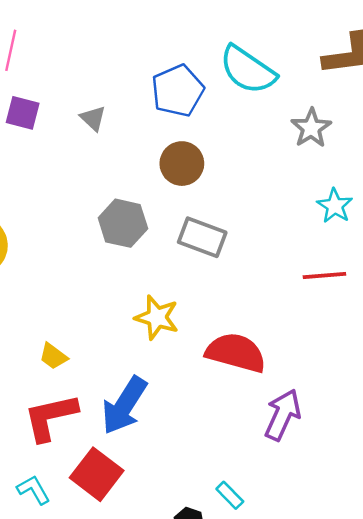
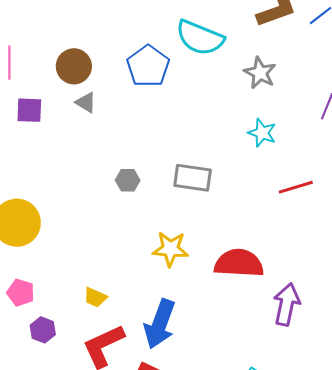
brown circle: (182, 164) -> (74, 66), moved
cyan star: (335, 206) -> (262, 133), moved
gray hexagon: (123, 223) -> (128, 180), size x0.6

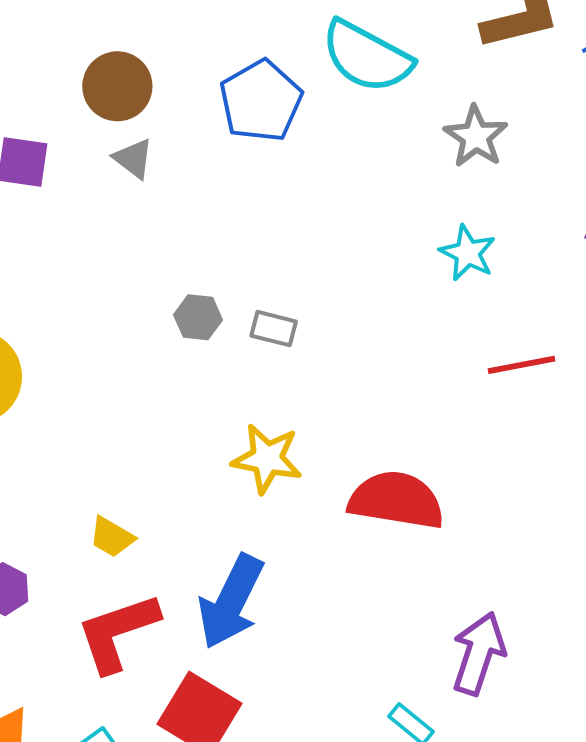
gray rectangle: (193, 178) -> (274, 329), moved, size x0.6
purple arrow: (287, 304) -> (479, 654), moved

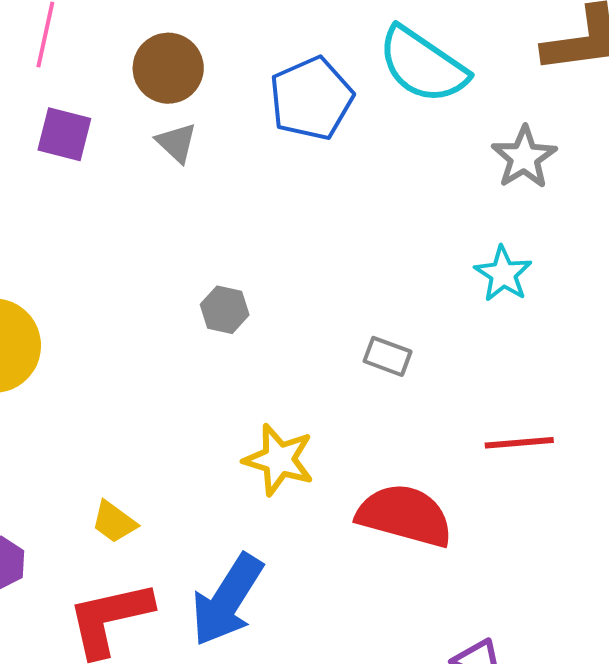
gray rectangle: (274, 329) -> (387, 356), moved
red line: (522, 365) -> (519, 443), moved

